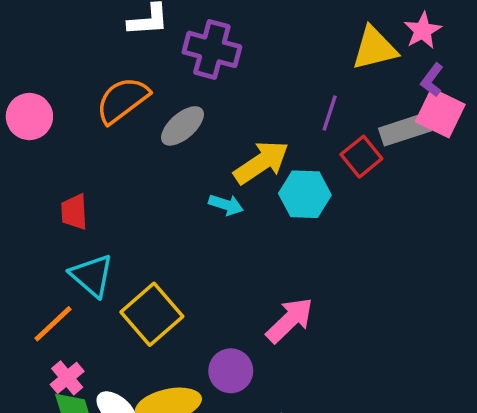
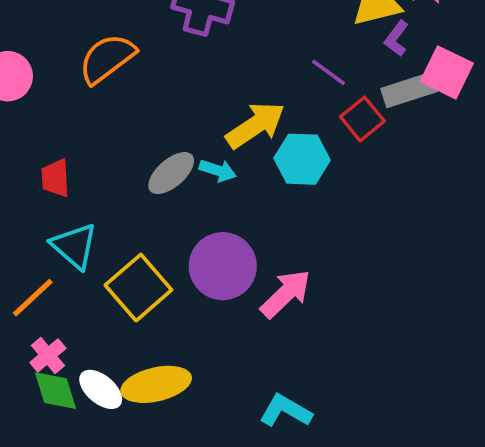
purple L-shape: (432, 80) -> (396, 38), moved
purple line: (330, 113) -> (328, 72), turned -72
gray ellipse: (182, 126) -> (171, 173), moved
purple circle: (231, 371) -> (223, 266), moved, size x1.4

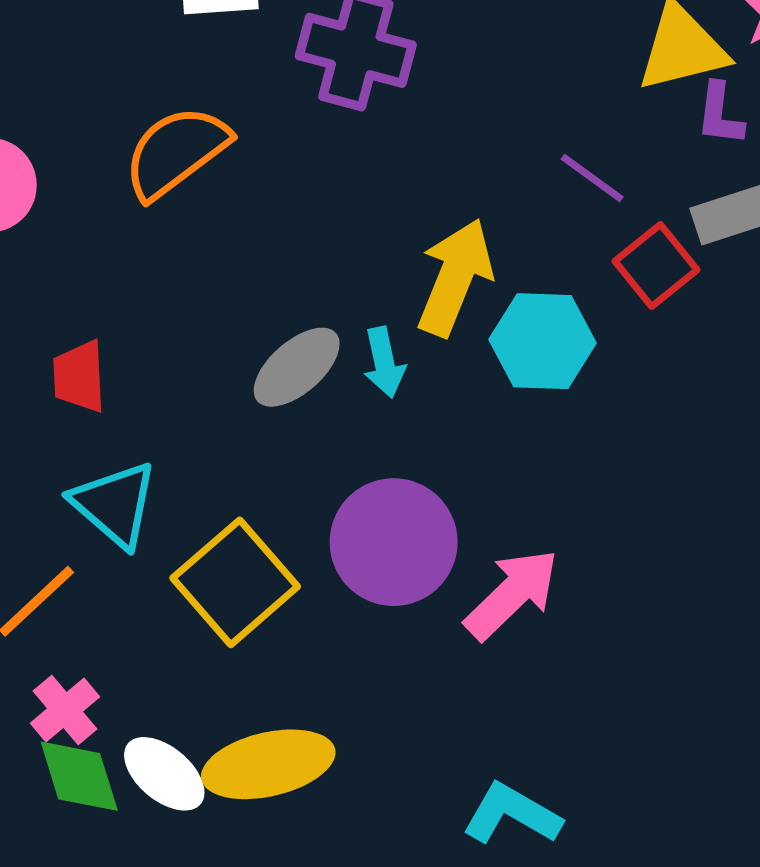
purple L-shape: (396, 38) -> (720, 114), turned -30
yellow arrow: (255, 125) -> (455, 277), turned -34
cyan arrow: (218, 171) -> (384, 362), turned 60

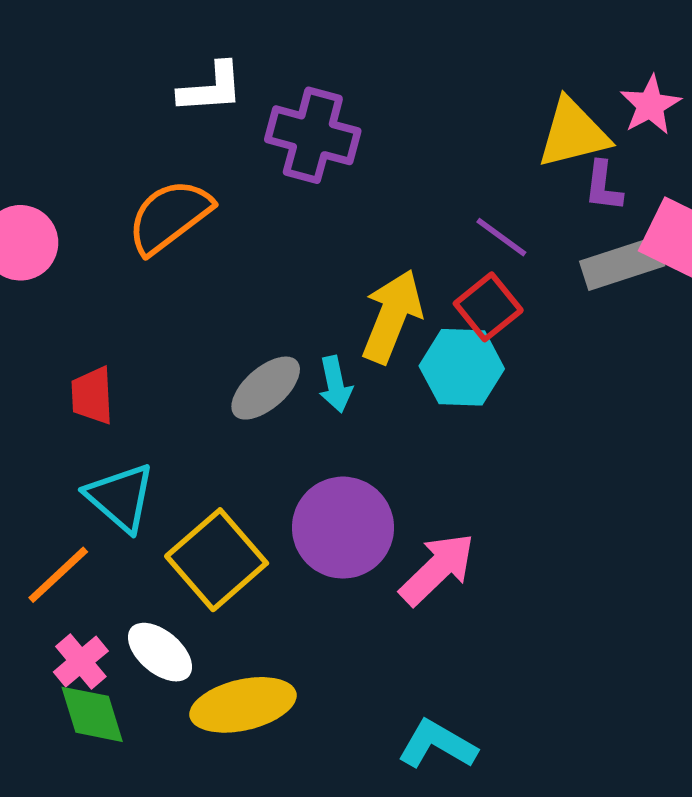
red square: (656, 265) -> (488, 307), moved
white ellipse: (164, 774) -> (160, 652), moved

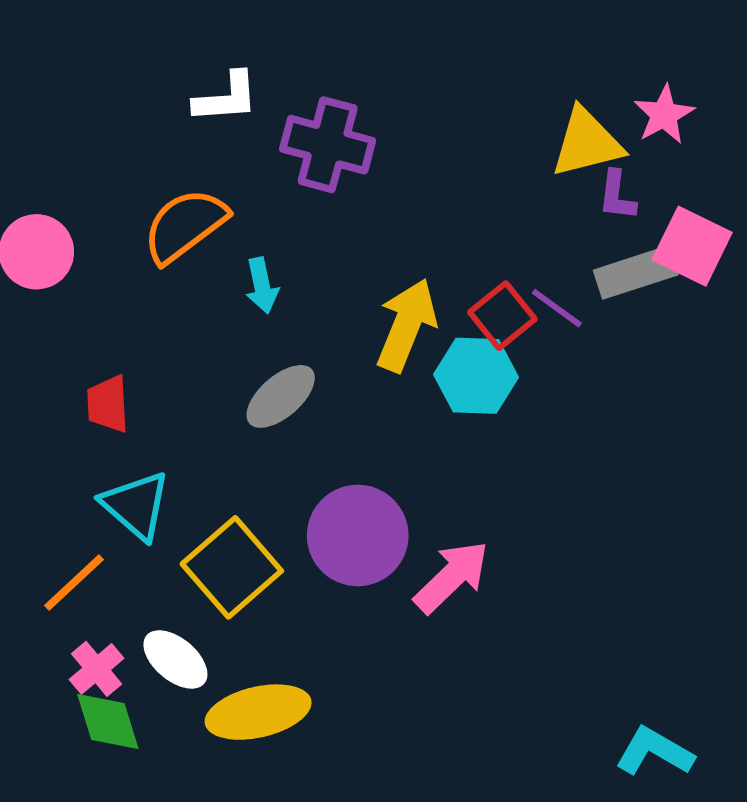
purple line: (501, 237) -> (557, 308), moved
cyan arrow: (335, 384) -> (262, 286), moved
cyan L-shape: (437, 744) -> (655, 752), moved

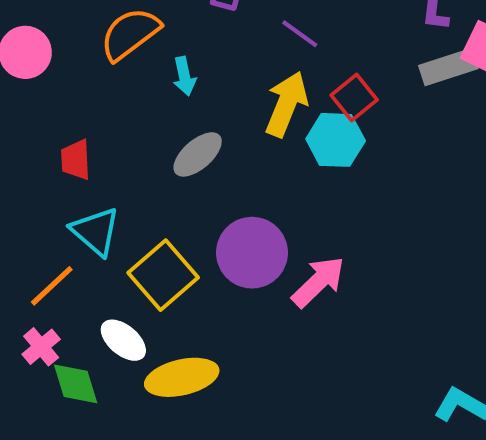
purple line: (557, 308) -> (300, 34), moved
pink cross: (97, 669) -> (41, 347), moved

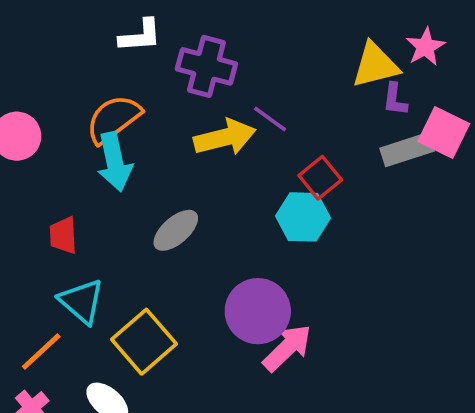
cyan arrow: (184, 76) -> (115, 162), moved, size x1.6
yellow arrow: (286, 104) -> (225, 137), moved, turned 54
purple circle: (252, 253) -> (258, 311), moved

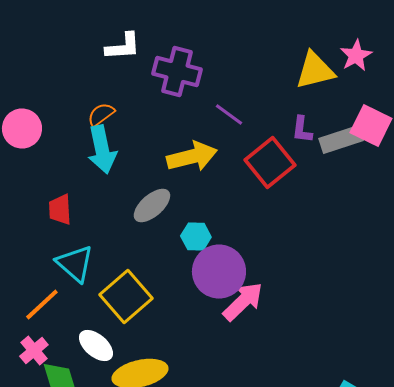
purple L-shape: (395, 99) -> (302, 130), moved
orange semicircle: (113, 119) -> (101, 114), size x0.6
yellow arrow: (225, 137) -> (192, 156), moved
red square: (320, 178) -> (270, 162), size x1.4
cyan hexagon: (303, 217) -> (196, 236), moved, size x0.7

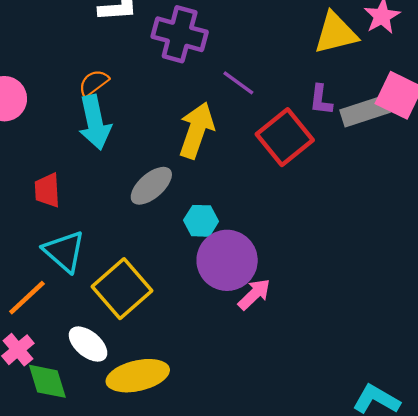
yellow arrow: (192, 156) -> (197, 130), turned -57
pink arrow: (243, 302) -> (254, 294), size x0.7

